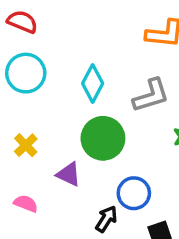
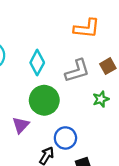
purple triangle: (69, 174) -> (21, 125), turned 48

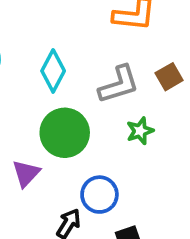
green star: (101, 99) -> (140, 131), moved

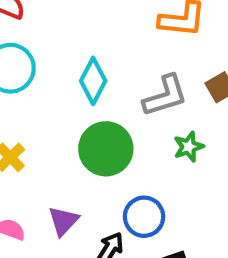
purple triangle: (26, 173) -> (63, 221), moved

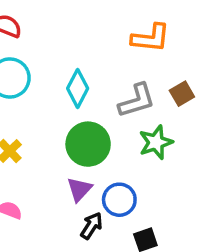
green star: (189, 147) -> (156, 142), size x1.4
purple triangle: (63, 221) -> (79, 189), moved

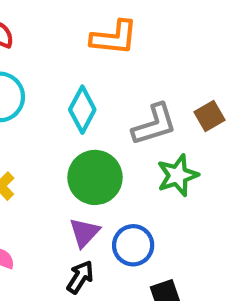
orange L-shape: (151, 38) -> (114, 38), moved
black arrow: (92, 226) -> (80, 277), moved

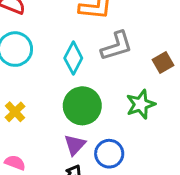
gray L-shape: (154, 124) -> (117, 46), moved

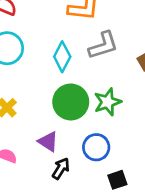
green star: (141, 104) -> (108, 102), moved
purple triangle: (75, 145) -> (48, 142), moved, turned -40

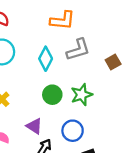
green circle: (71, 102) -> (52, 95), size x0.7

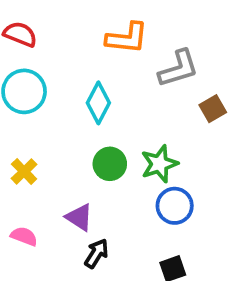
gray L-shape: (78, 50) -> (178, 69), moved
blue circle: (73, 131) -> (175, 206), moved

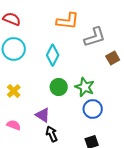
green star: (159, 164) -> (85, 87), turned -30
black arrow: (96, 253) -> (52, 134), turned -56

